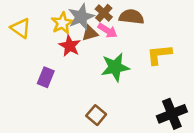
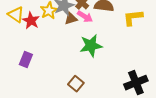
red star: (70, 46) -> (31, 21), moved
yellow L-shape: (159, 55) -> (133, 18), moved
purple rectangle: (46, 77) -> (26, 60), moved

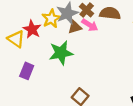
yellow triangle: (16, 15) -> (16, 39), moved
green star: (91, 46) -> (61, 53), moved

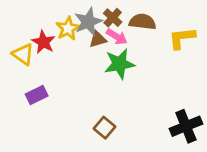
green star: (61, 53) -> (119, 64), moved
purple rectangle: (27, 71) -> (37, 95), turned 42

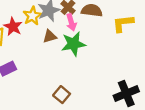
pink arrow: (117, 37) -> (71, 22), turned 42
brown triangle: (98, 39) -> (50, 36), moved

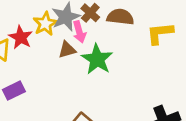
pink arrow: (71, 22) -> (79, 32), moved
green star: (73, 44) -> (97, 59), turned -30

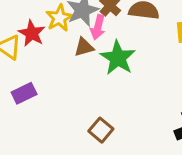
pink arrow: (79, 32) -> (98, 27), turned 30

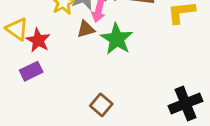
red star: (32, 33) -> (38, 40), moved

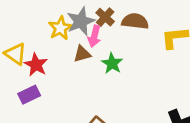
green star: (117, 39) -> (112, 63), size x0.7

